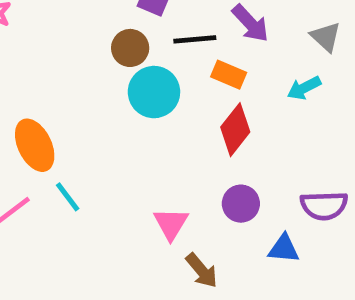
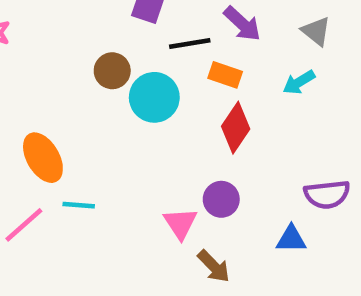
brown circle: (130, 48) -> (112, 71), moved
cyan line: (68, 197) -> (79, 205), turned -44
purple circle: (241, 204) -> (221, 199), moved

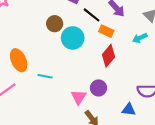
black line: (190, 44) -> (92, 15), turned 42
cyan line: (79, 205) -> (45, 76), moved

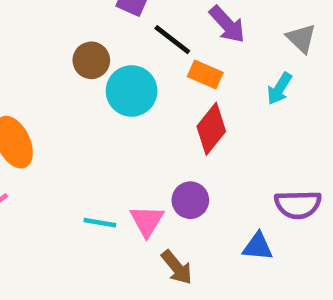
cyan arrow: (140, 38) -> (279, 89), turned -32
cyan line: (45, 76) -> (100, 223), moved

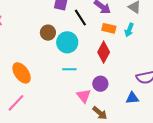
black line: (172, 40) -> (80, 18), turned 30
orange rectangle: (205, 75) -> (109, 28), moved
cyan line: (100, 223) -> (69, 69), moved

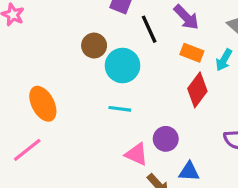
red diamond: (104, 52) -> (197, 90), moved
pink triangle: (84, 96) -> (136, 154), turned -35
blue triangle: (132, 98) -> (189, 172), moved

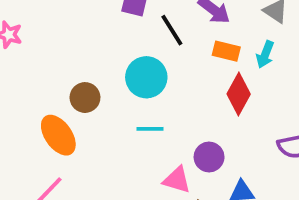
brown circle: (94, 46) -> (85, 98), moved

